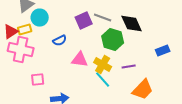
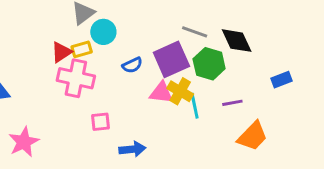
purple square: (84, 20) -> (171, 59), moved, size x1.4
yellow cross: (103, 64) -> (180, 91), moved
cyan line: (103, 80) -> (195, 106), moved, turned 30

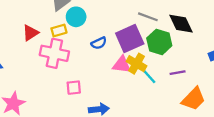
red triangle: (61, 52) -> (30, 33), moved
cyan line: (195, 106) -> (148, 75), turned -30

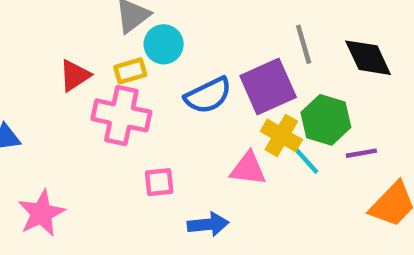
gray line: (148, 17) -> (304, 44), turned 54
green hexagon: (159, 42) -> (326, 120), moved
blue semicircle: (99, 43) -> (208, 95), size x1.5
pink triangle: (122, 65) -> (248, 169), moved

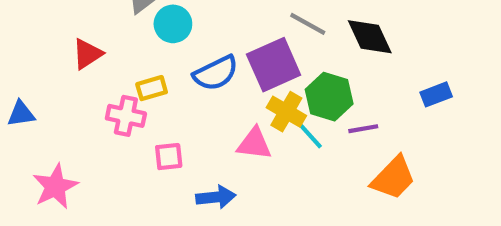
gray line: (304, 44) -> (308, 24), turned -45
yellow rectangle: (130, 71) -> (152, 88), moved
pink cross: (121, 115) -> (126, 116), moved, size x0.7

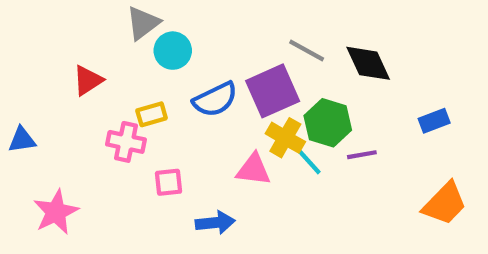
orange trapezoid: (393, 178) -> (445, 204), moved

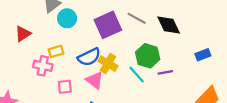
purple square: (273, 91) -> (108, 25), moved
blue semicircle: (215, 99) -> (89, 57), moved
yellow cross: (285, 138) -> (108, 64), moved
pink triangle: (253, 170) -> (95, 80), moved, turned 30

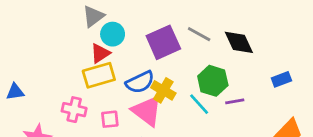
red triangle: (23, 34) -> (100, 53), moved
yellow rectangle: (56, 51) -> (99, 75), size x1.6
pink cross: (43, 66) -> (74, 110), moved
pink triangle: (95, 80) -> (147, 111), size x1.4

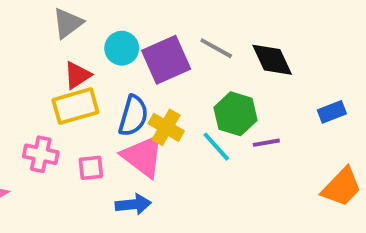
cyan circle: (113, 34) -> (122, 48), moved
blue semicircle: (140, 82) -> (133, 116), turned -48

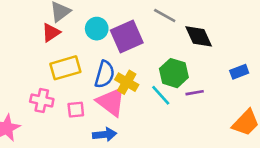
gray line: (216, 48) -> (165, 16), moved
red triangle: (77, 75) -> (51, 33), moved

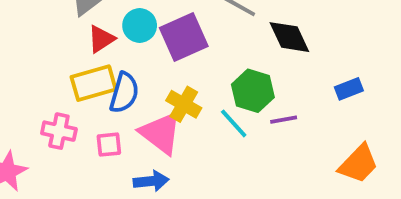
red triangle: (51, 33) -> (101, 39), moved
blue semicircle: (105, 74) -> (124, 93), moved

